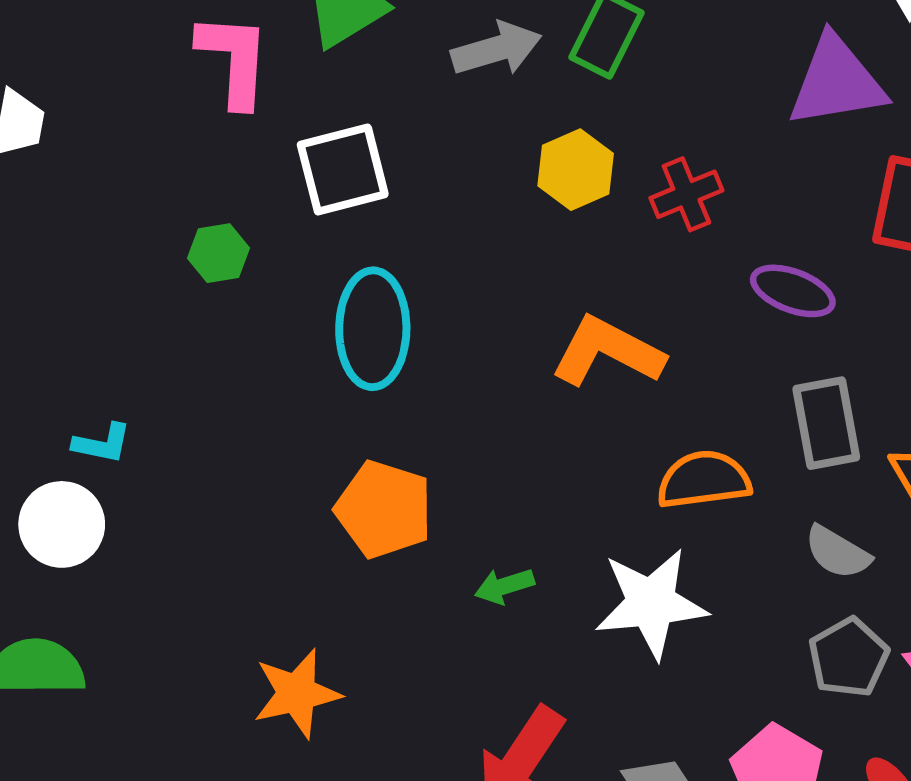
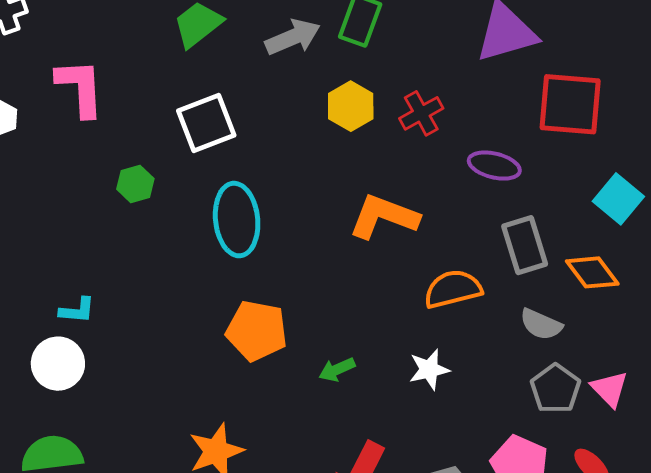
pink L-shape: (234, 60) -> (80, 88), moved
white star: (651, 603) -> (429, 370), size x0.6

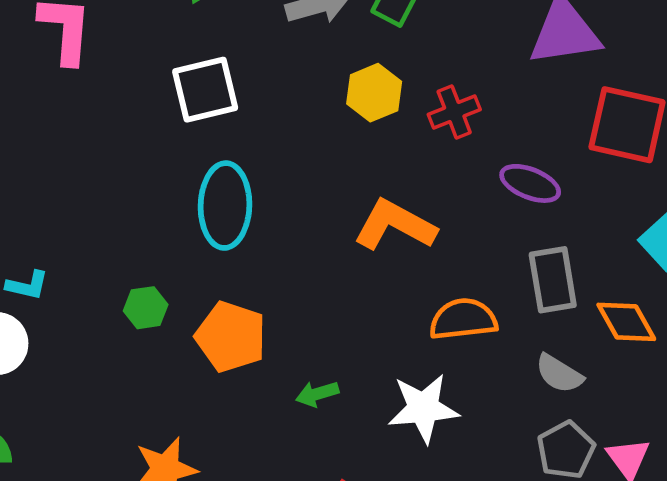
green hexagon: (135, 184) -> (146, 308), moved
white star: (429, 370) -> (423, 408), size x1.5

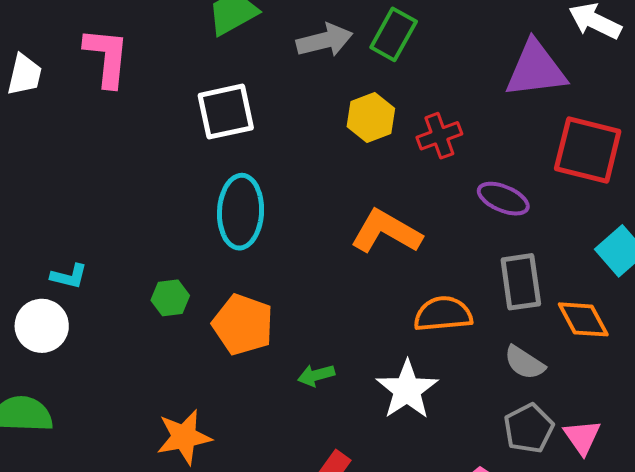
white star: (423, 408) -> (407, 390), turned -30

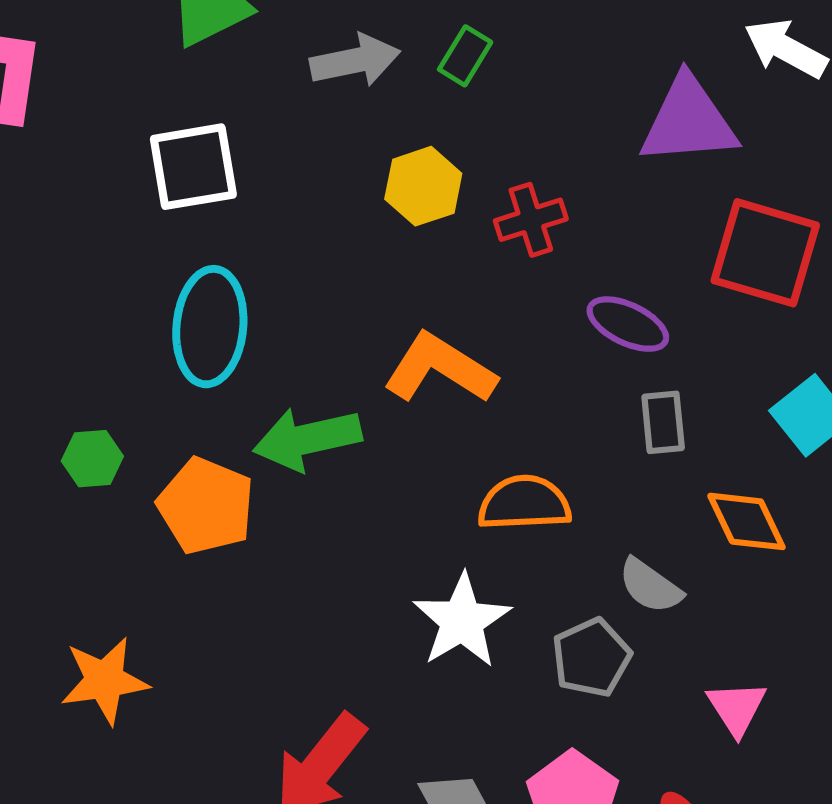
green rectangle: (394, 34) -> (465, 56), size x0.7
gray rectangle: (521, 282) -> (663, 422), moved, size x0.7
green arrow: (316, 375) -> (307, 439), moved, size x1.8
gray pentagon: (529, 428) -> (591, 658), moved

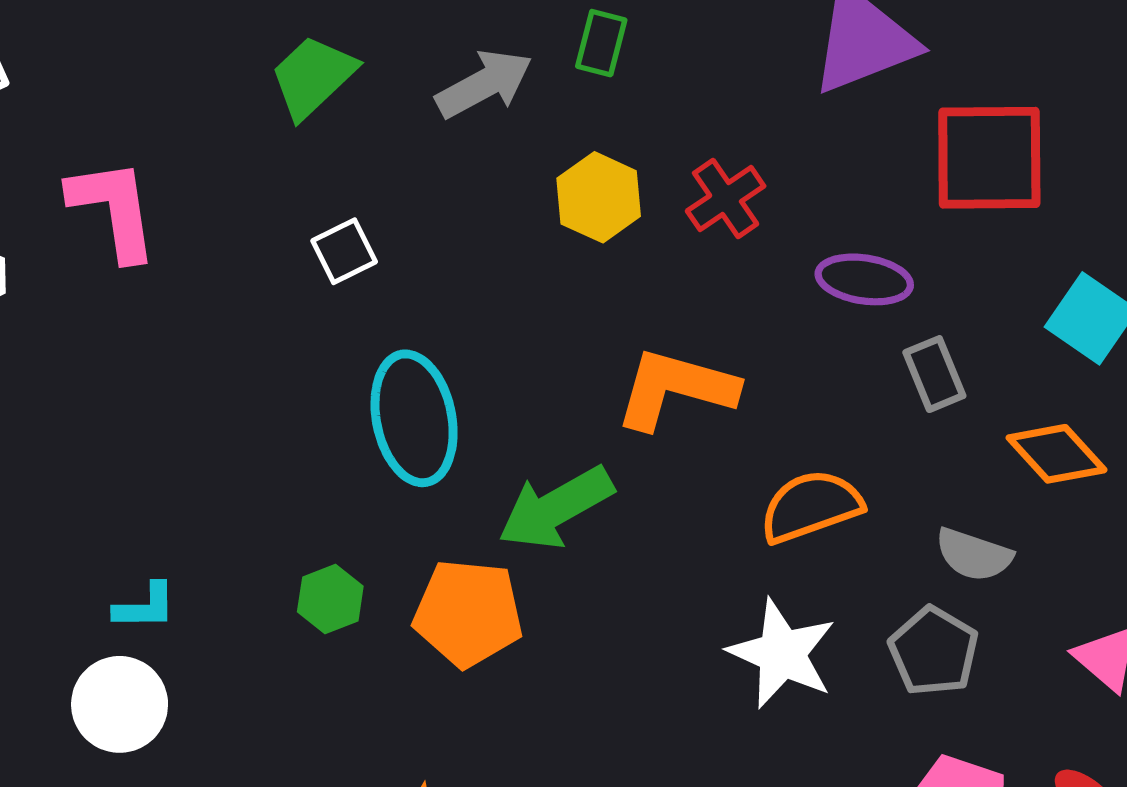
white square: (193, 167) -> (344, 251), size x0.6

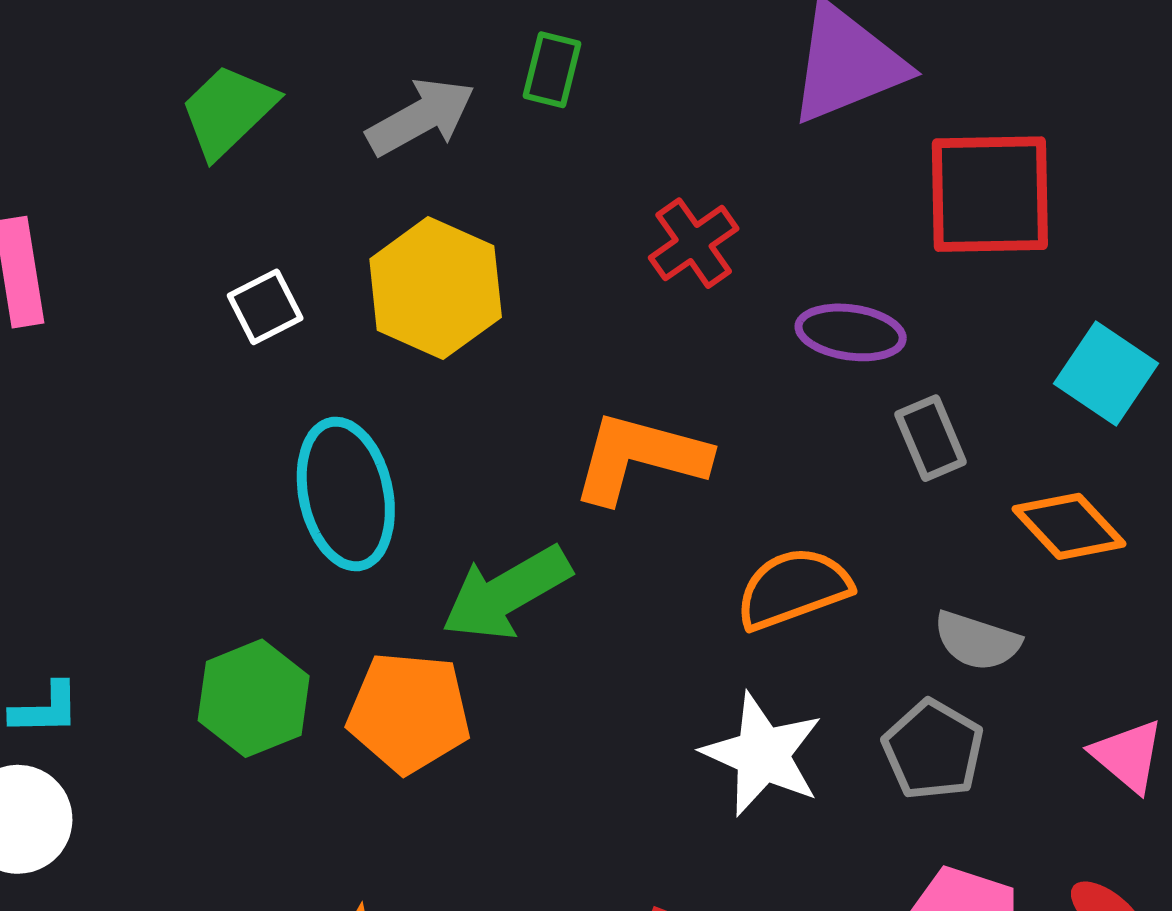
yellow hexagon: (599, 197) -> (436, 288), moved, size x1.4
green hexagon: (330, 599) -> (254, 698), size x1.5

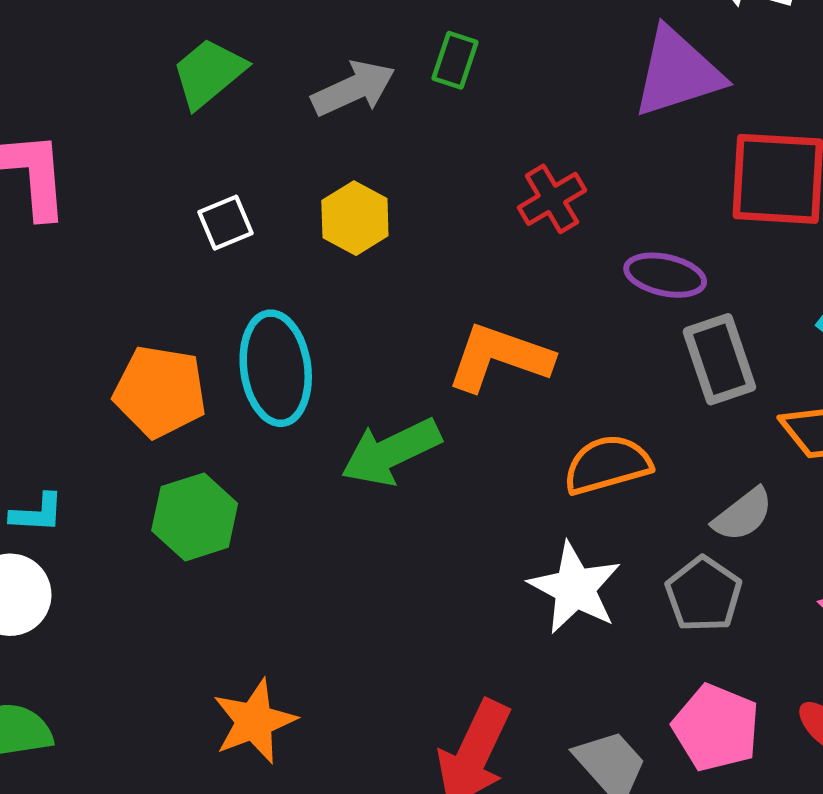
yellow hexagon: (436, 288) -> (355, 218), size x0.7
gray rectangle: (931, 438) -> (719, 359), size x1.4
gray semicircle: (977, 641) -> (743, 515), turned -60
orange pentagon: (409, 712) -> (160, 391), moved

